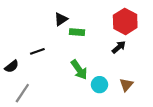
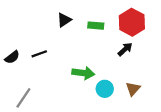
green rectangle: (77, 32) -> (96, 26), moved
black semicircle: (12, 66) -> (12, 57), moved
green arrow: (79, 70) -> (83, 73), turned -48

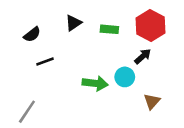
black semicircle: (12, 57) -> (32, 34), moved
cyan circle: (105, 89) -> (125, 77), moved

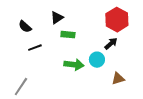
green rectangle: (109, 29) -> (68, 35), moved
black semicircle: (32, 34) -> (25, 27), turned 80
brown triangle: (152, 101) -> (118, 79), turned 32

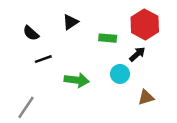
green rectangle: (68, 35) -> (108, 38), moved
green arrow: (74, 65) -> (77, 80), moved

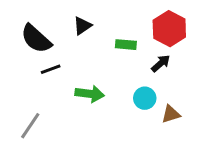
black semicircle: (31, 33) -> (36, 39), size x1.6
cyan circle: (120, 74) -> (145, 98), moved

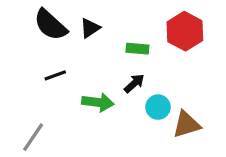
black semicircle: (36, 39) -> (50, 25), moved
black arrow: (161, 63) -> (134, 83), moved
brown triangle: (171, 114) -> (186, 124), size x1.4

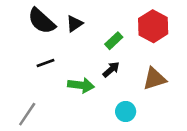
green rectangle: (137, 49) -> (114, 41), turned -48
cyan circle: (158, 107) -> (126, 111), moved
brown triangle: (186, 124) -> (154, 79), moved

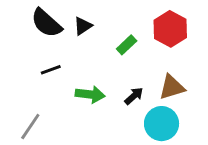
black arrow: (111, 70) -> (134, 96), moved
cyan circle: (126, 111) -> (162, 124), moved, size x1.5

